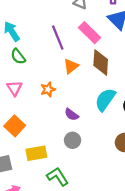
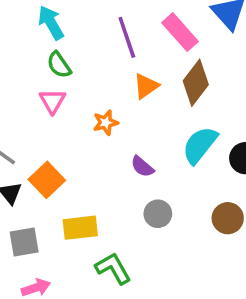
brown diamond: (101, 62) -> (196, 83), turned 30
pink triangle: (14, 88) -> (52, 101), moved
gray circle: (73, 140) -> (158, 214), moved

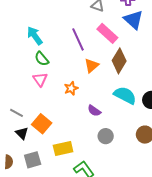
cyan semicircle: (200, 145) -> (125, 95), turned 85

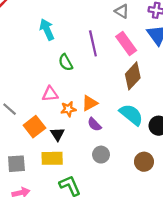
green semicircle: (42, 59) -> (66, 62), moved
orange triangle: (92, 66) -> (90, 103), moved
pink triangle: (40, 79) -> (50, 94), moved, turned 49
orange star: (71, 88) -> (68, 109), moved
black triangle: (22, 133) -> (57, 134), moved

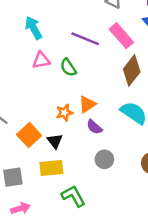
purple line: (93, 43) -> (85, 39), turned -50
green semicircle: (66, 62) -> (68, 67), moved
pink triangle: (50, 94) -> (41, 60), moved

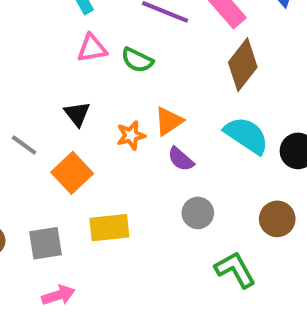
green semicircle: (68, 67) -> (137, 60), turned -30
black triangle: (55, 141) -> (77, 114), moved
green L-shape: (73, 196) -> (235, 270), moved

